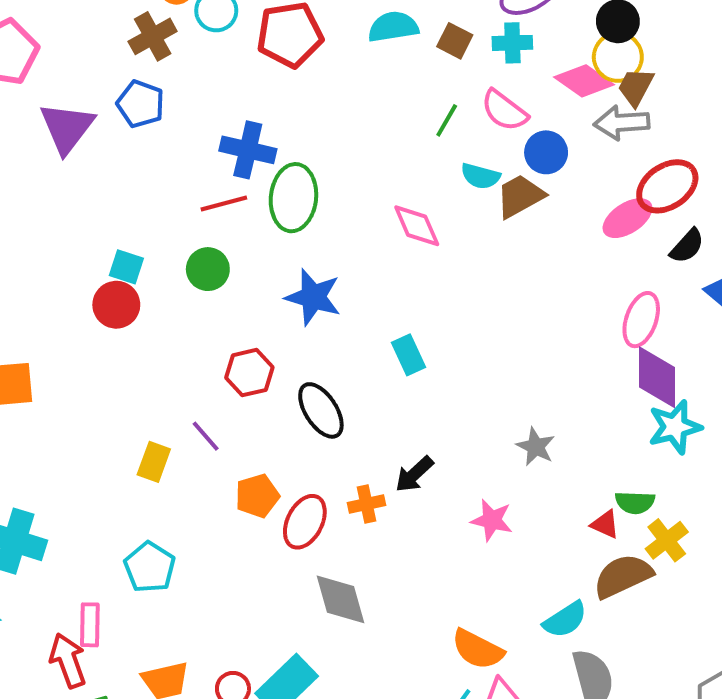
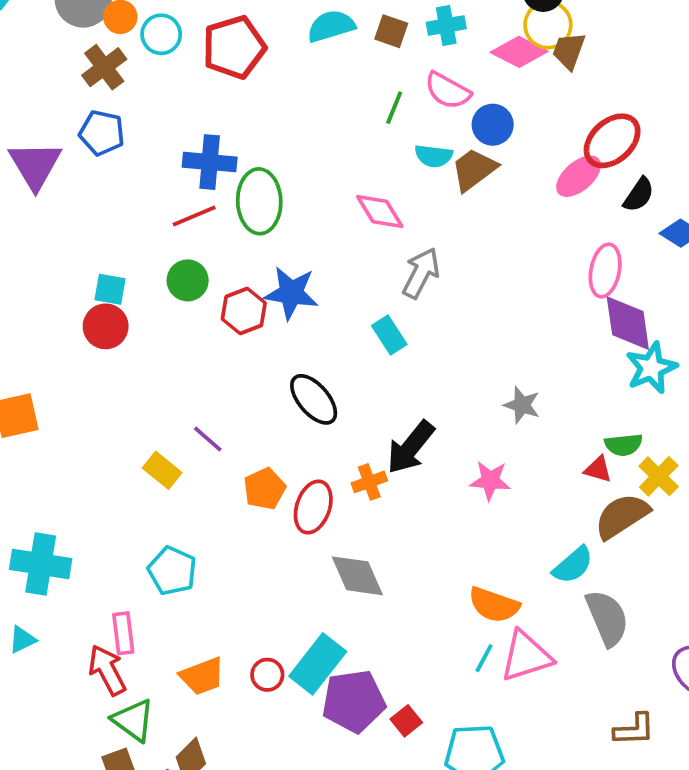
gray arrow: (622, 123) -> (421, 273), moved, turned 129
red hexagon: (249, 373) -> (244, 311), moved
yellow rectangle: (154, 462) -> (162, 470), turned -63
black arrow: (414, 474) -> (411, 447), size x1.4

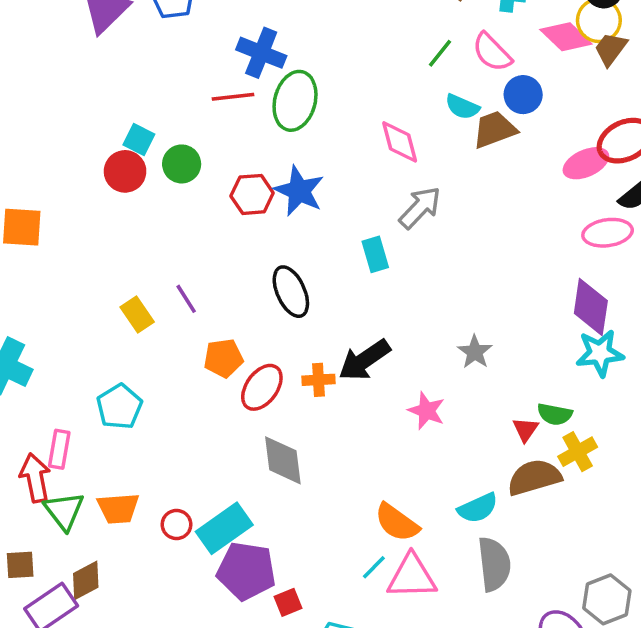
pink ellipse: (605, 271) -> (608, 233), moved, turned 54
green circle: (188, 280) -> (182, 164), moved
red triangle: (598, 469) -> (526, 429), turned 32
green triangle: (133, 720) -> (64, 511), moved

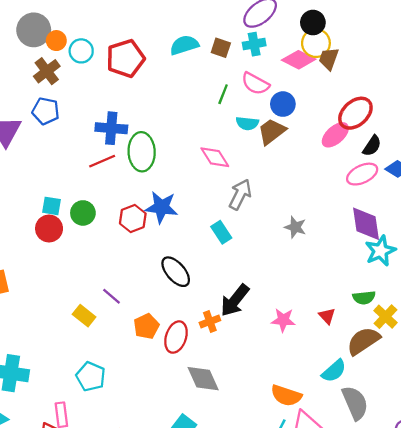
gray star: (475, 352) -> (295, 227), moved
red triangle: (526, 429) -> (327, 316), moved

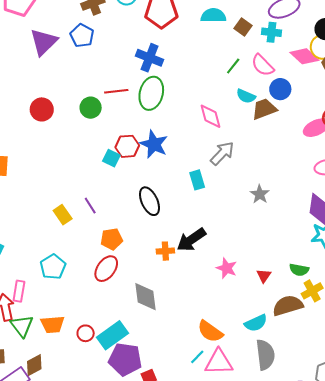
blue cross: (111, 128) -> (149, 58), moved
cyan square: (52, 206) -> (111, 158), moved
green circle: (83, 213) -> (91, 108), moved
red circle: (49, 228) -> (42, 109), moved
red ellipse: (176, 337) -> (106, 269), moved

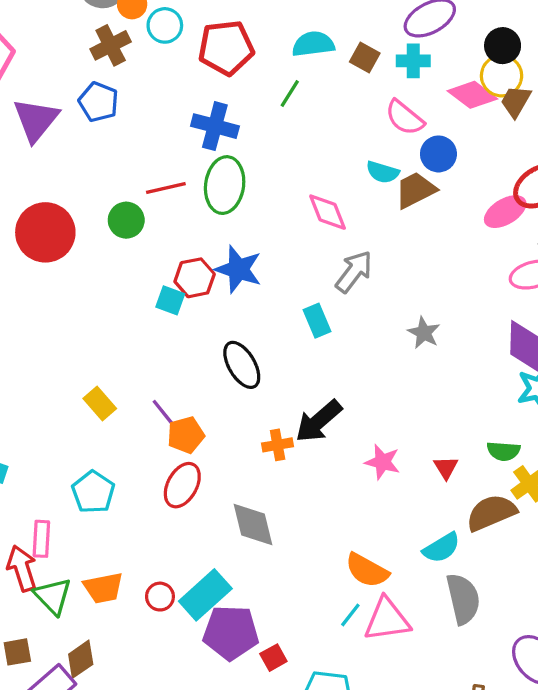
green line: (233, 66) -> (290, 93), moved
red circle: (42, 109) -> (45, 232), size x1.5
purple line: (90, 206) -> (163, 412), moved

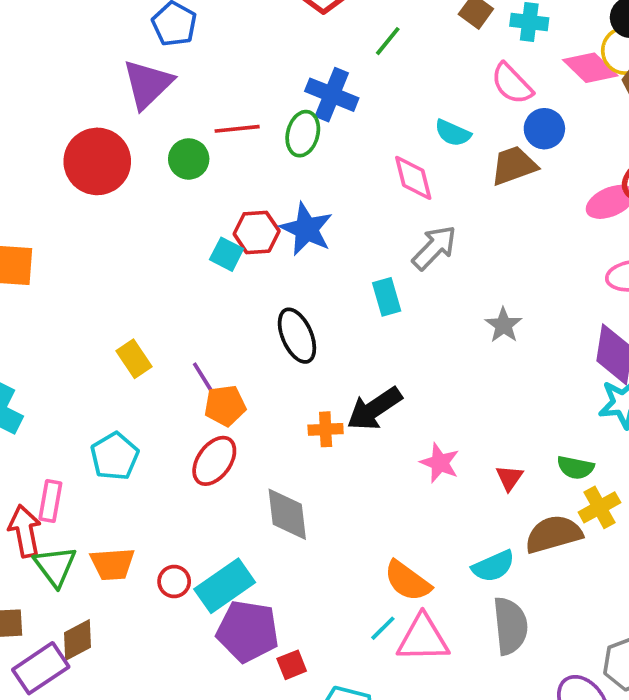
purple triangle: (36, 120) -> (148, 84), moved
blue cross: (215, 126) -> (332, 95), moved
cyan semicircle: (383, 172) -> (453, 133), moved
green ellipse: (225, 185) -> (303, 134), size x0.7

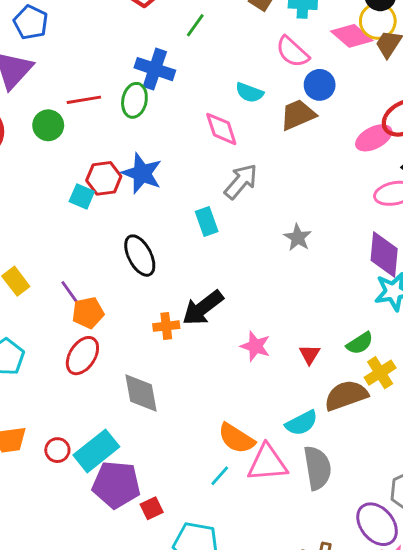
green semicircle: (576, 468) -> (360, 343), turned -40
pink triangle: (423, 638) -> (267, 463), moved

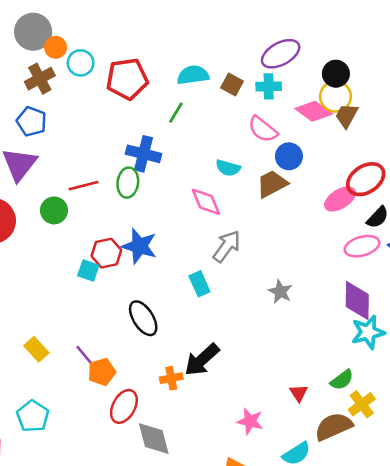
pink star: (255, 346) -> (250, 421), moved
red ellipse: (82, 356) -> (124, 406), moved

